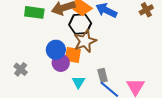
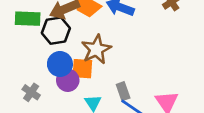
black hexagon: (80, 24) -> (56, 31), moved
gray cross: (21, 69) -> (31, 92), moved

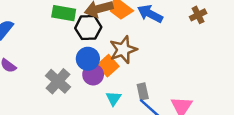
orange square: (82, 69) -> (108, 66), turned 36
gray cross: (31, 92) -> (58, 81), size x1.5

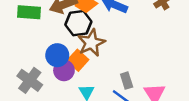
black hexagon: (88, 28) -> (78, 23), moved
gray rectangle: (143, 91) -> (127, 81), moved

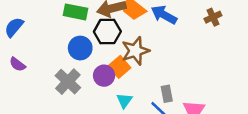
black hexagon: (78, 23) -> (107, 32), moved
blue circle: (57, 55) -> (80, 48), moved

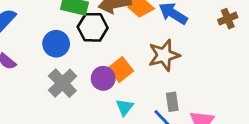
black hexagon: (107, 32) -> (93, 27), moved
blue circle: (80, 48) -> (56, 44), moved
brown star: (135, 51) -> (164, 55), moved

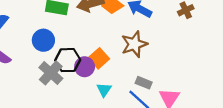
black hexagon: (93, 27) -> (68, 60), moved
gray rectangle: (172, 102) -> (144, 83), turned -56

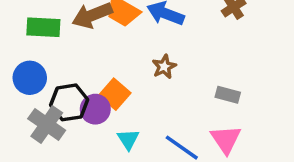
brown star: (134, 44) -> (164, 67), size x0.6
gray rectangle: (144, 83) -> (228, 95), moved

